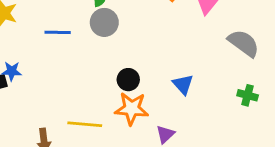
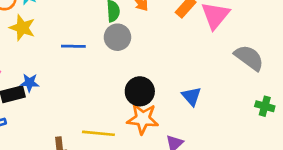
black circle: (128, 80) -> (140, 91), size x1.4
green cross: (248, 95) -> (265, 106), moved

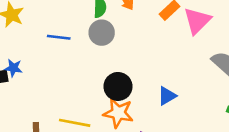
blue triangle: (191, 96) -> (167, 96), turned 36

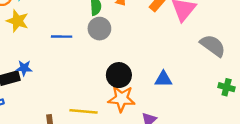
blue triangle: (167, 96) -> (163, 79), turned 36

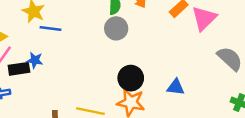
blue line: (62, 37) -> (50, 28), moved

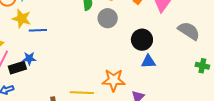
gray circle: (116, 28) -> (108, 18), moved
black circle: (131, 78) -> (142, 40), moved

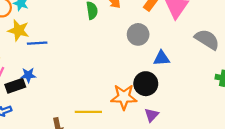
gray circle: (108, 18) -> (138, 34), moved
black circle: (142, 40) -> (146, 84), moved
blue triangle: (148, 62) -> (162, 58), moved

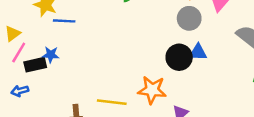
gray circle: (138, 34) -> (189, 18), moved
black circle: (146, 84) -> (179, 57), moved

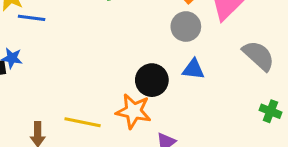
black circle: (179, 57) -> (152, 80), moved

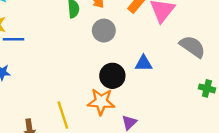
gray circle: (186, 27) -> (104, 31), moved
yellow line: (83, 122) -> (63, 115), turned 68

